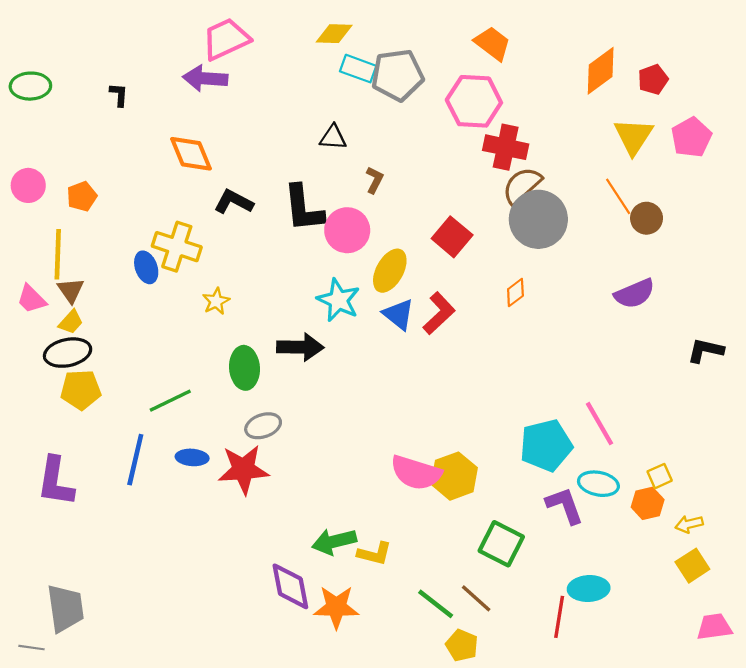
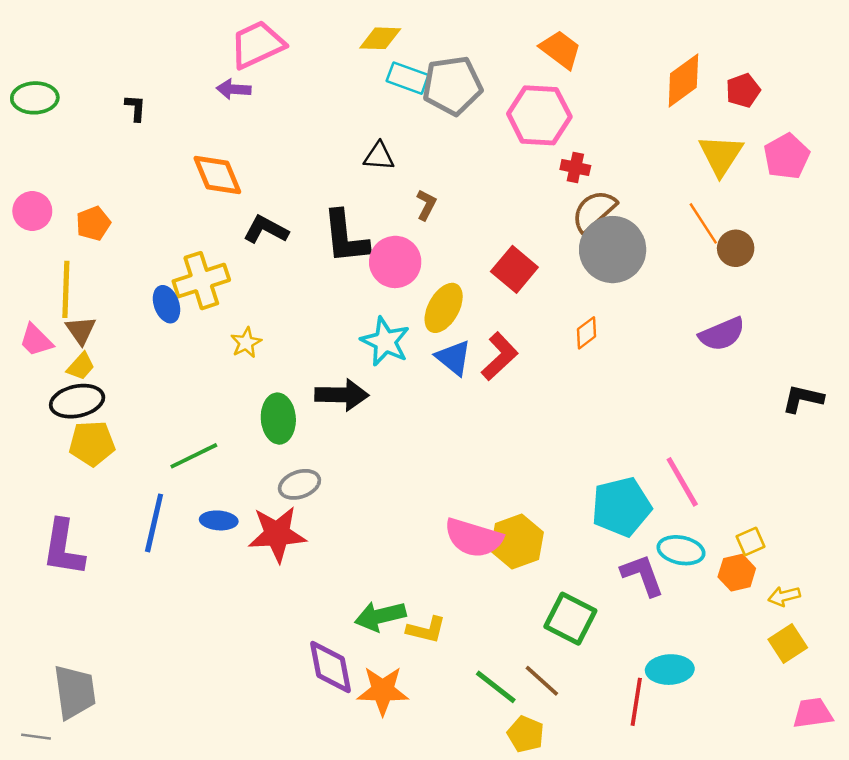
purple arrow: (205, 78) -> (234, 89), size x0.7
red cross: (506, 147) -> (575, 168), size x0.6
yellow cross: (177, 247) -> (201, 281), turned -36

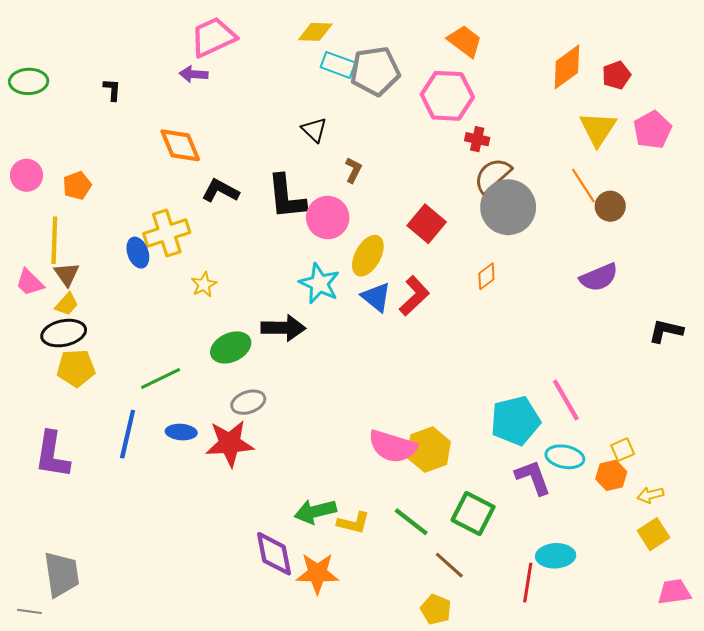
black triangle: (379, 156) -> (314, 130), turned 40
green ellipse: (278, 419) -> (231, 347), turned 69
green line: (496, 687) -> (411, 522), moved

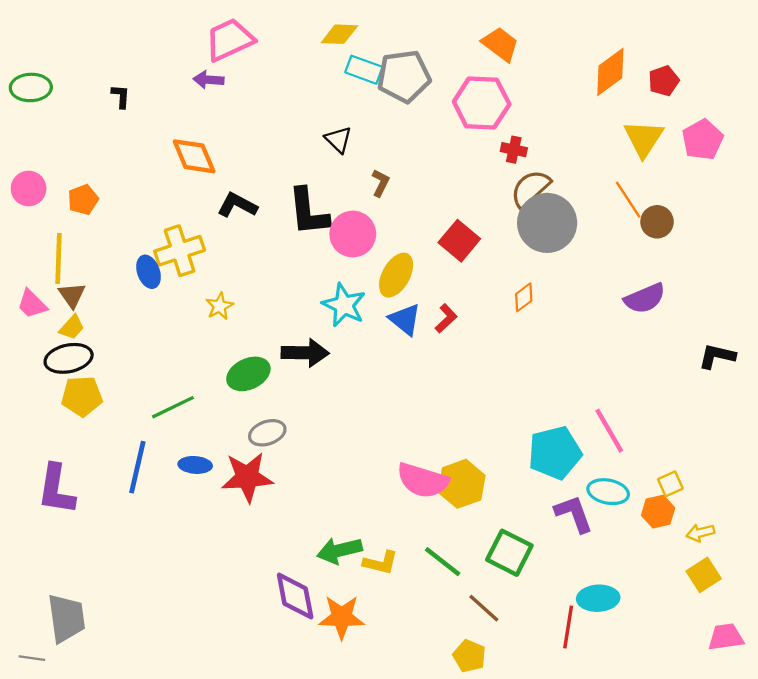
red L-shape: (414, 296) -> (446, 318), size x0.7

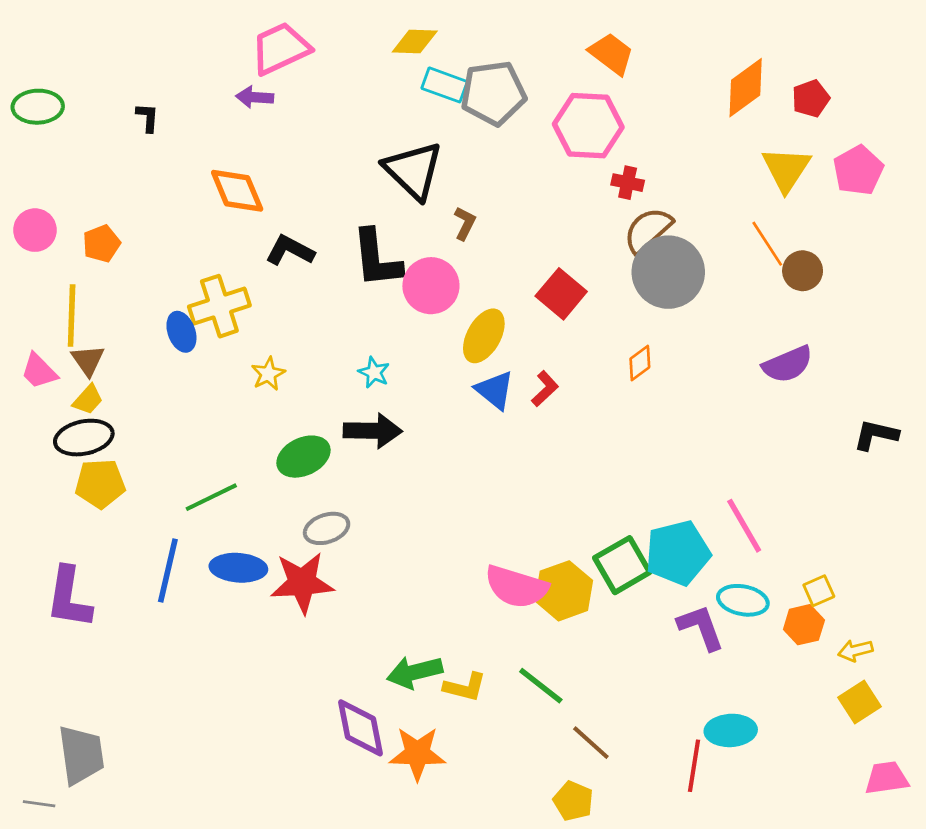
black triangle: (338, 140) -> (413, 170), size x1.8
cyan star: (344, 305) -> (374, 372), moved, size x0.6
blue ellipse: (195, 465) -> (238, 568), size x1.4
green square: (509, 553) -> (622, 565), moved, turned 33

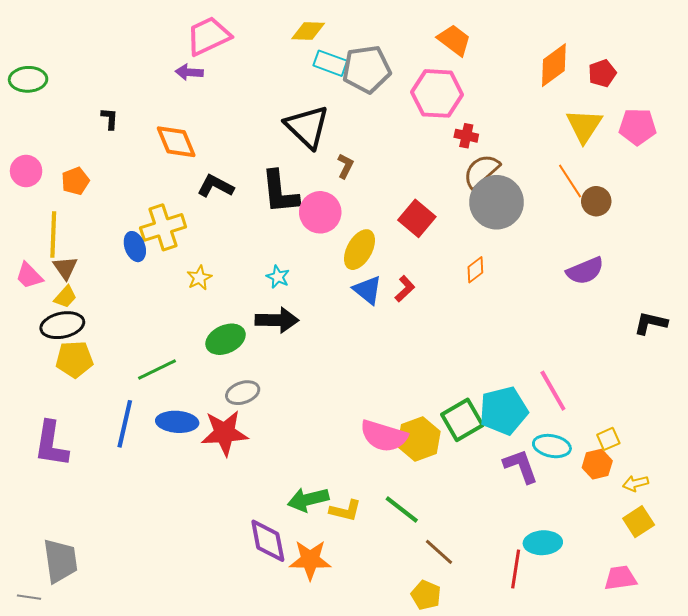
black L-shape: (148, 118) -> (110, 119), moved
pink pentagon: (858, 170) -> (638, 127), turned 30
pink trapezoid: (887, 778) -> (620, 578), moved

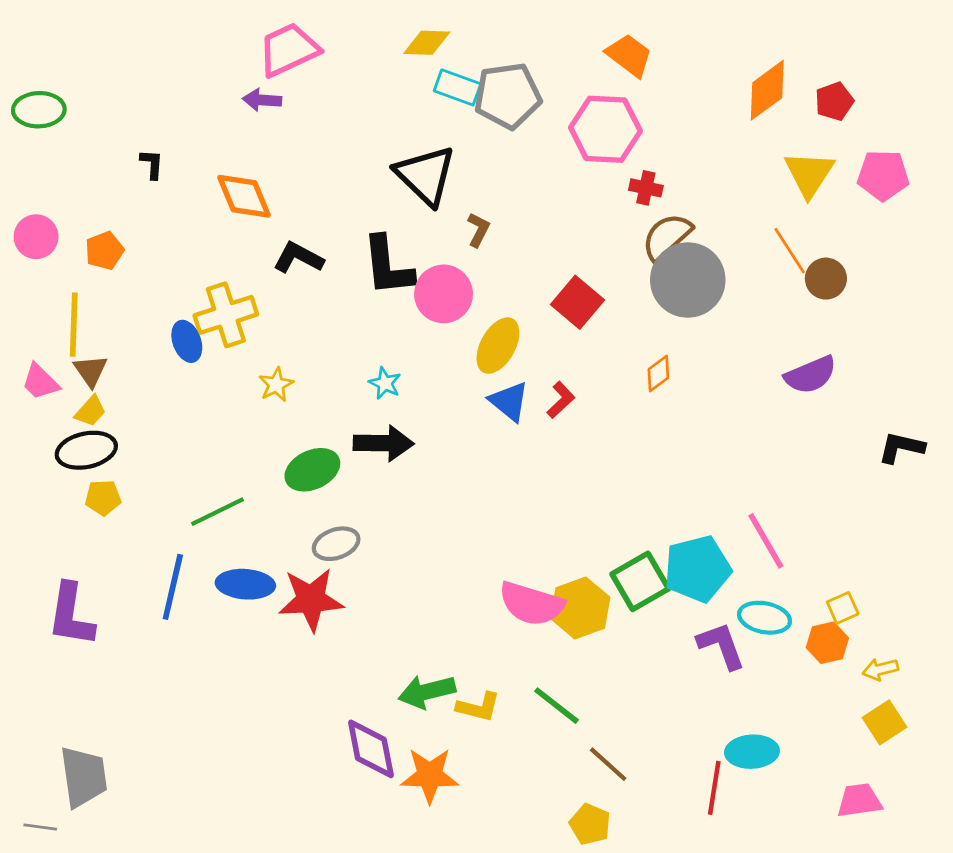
yellow pentagon: (74, 359) -> (103, 498), size x0.7

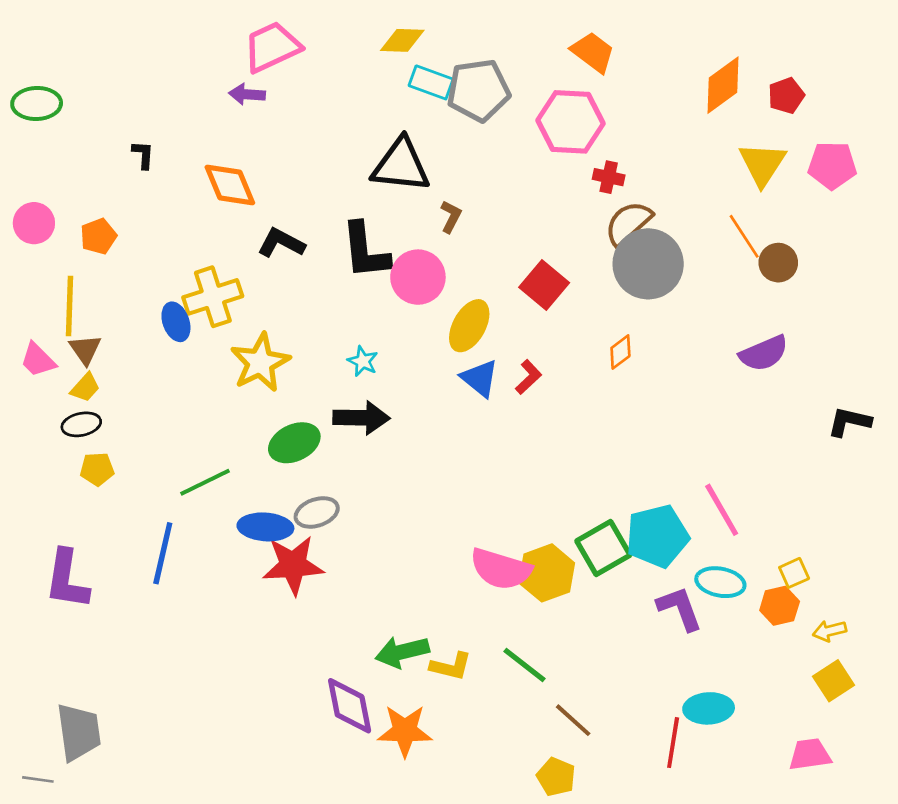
black triangle: (425, 175) -> (401, 165), turned -38
yellow star: (276, 385) -> (260, 363), size x1.8
black ellipse: (86, 450) -> (81, 424), size x0.7
blue ellipse: (245, 584) -> (265, 527), moved

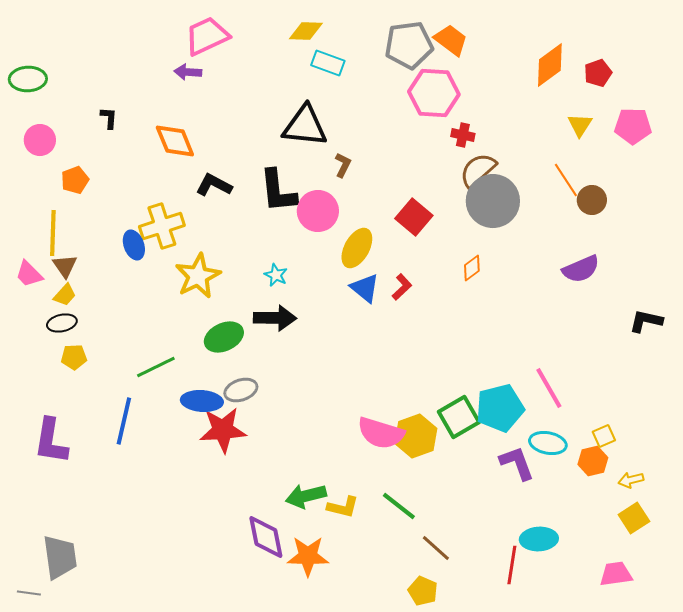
gray pentagon: (478, 90) -> (409, 45), moved
yellow triangle: (762, 164) -> (580, 125), size x0.7
pink circle: (34, 223) -> (40, 140), moved

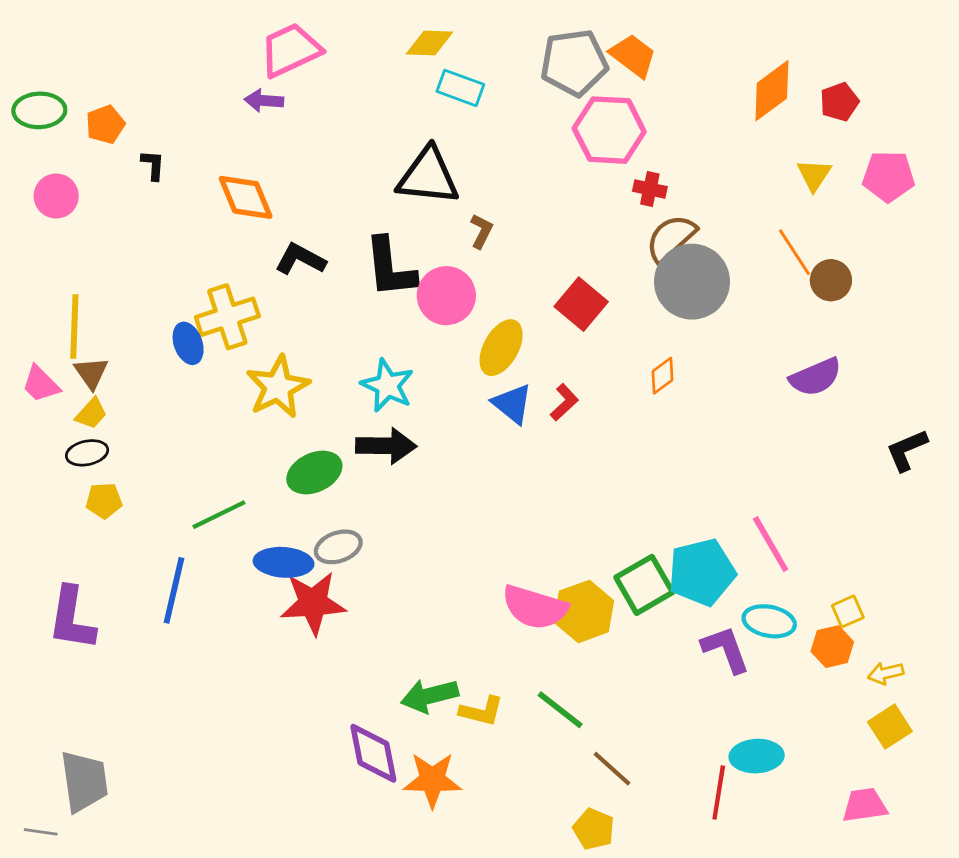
orange pentagon: (75, 180) -> (105, 124), moved
cyan star: (276, 275) -> (387, 385), size x1.6
black L-shape: (646, 321) -> (907, 450), turned -36

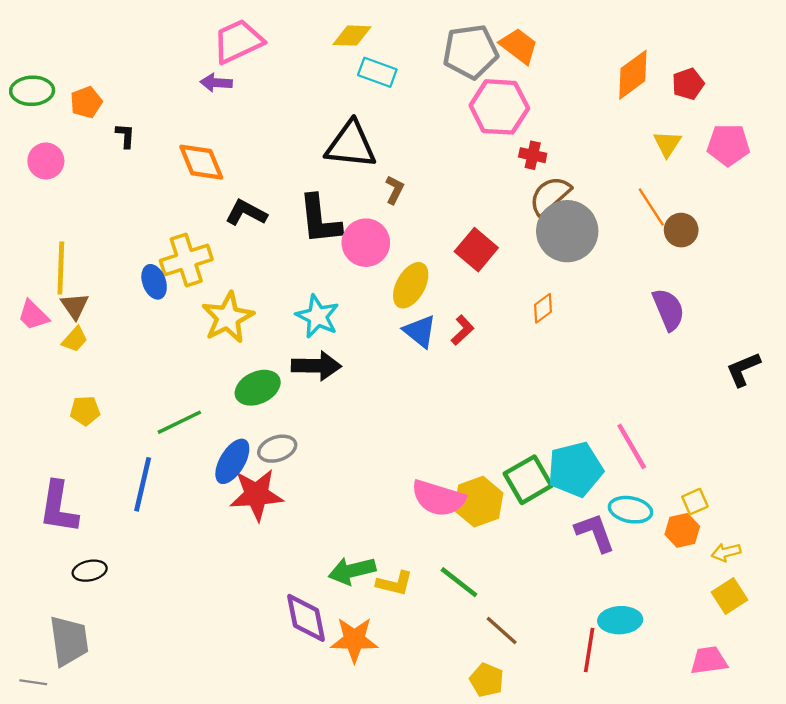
purple semicircle: (815, 377) -> (668, 309), turned -90
black ellipse: (87, 453) -> (90, 571), moved
blue ellipse: (284, 562) -> (232, 461), turned -63

